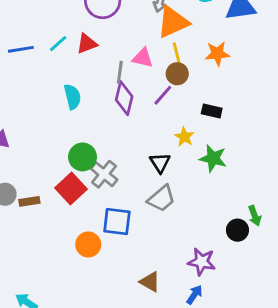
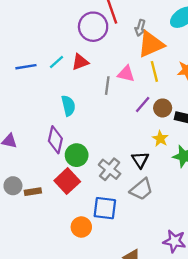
brown circle: (177, 74) -> (163, 108), moved
purple diamond: (124, 98) -> (55, 140), moved
gray cross: (104, 174) -> (110, 169), moved

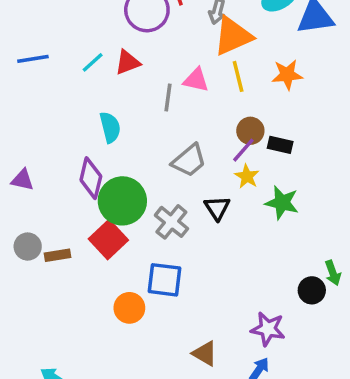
blue line: (26, 67) -> (33, 59), moved
purple line: (143, 104) -> (243, 150), moved
green circle: (77, 155) -> (122, 201), size x1.4
gray trapezoid: (141, 189) -> (189, 161), moved

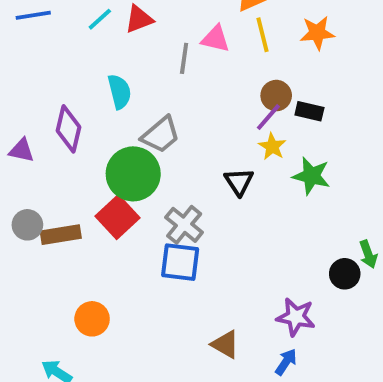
gray trapezoid: (189, 161) -> (161, 135), moved
purple diamond: (91, 178) -> (69, 129), moved
gray cross: (171, 222) -> (184, 225), moved
brown rectangle: (57, 255) -> (61, 235), size x1.4
orange circle: (129, 308) -> (92, 319), moved

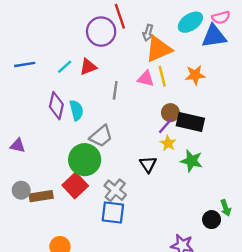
pink triangle: (215, 39) -> (146, 79), moved
black rectangle: (309, 111) -> (190, 122), size x1.6
purple diamond: (69, 129) -> (56, 106), moved

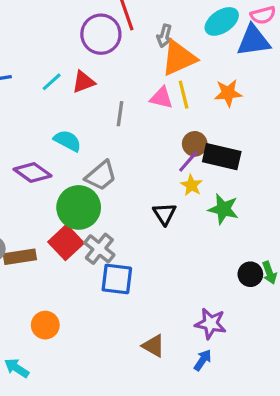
purple diamond: (56, 106) -> (33, 172), moved, turned -68
cyan semicircle: (76, 110) -> (68, 141), turned -48
gray cross: (115, 190) -> (99, 249), moved
black circle: (212, 220) -> (250, 274), moved

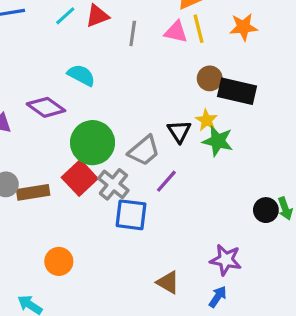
gray line: (120, 114) -> (133, 33), moved
purple line: (188, 161) -> (166, 181), moved
gray trapezoid: (101, 176) -> (144, 151), moved
green star: (223, 209) -> (218, 141), moved
black triangle: (164, 214) -> (179, 131), moved

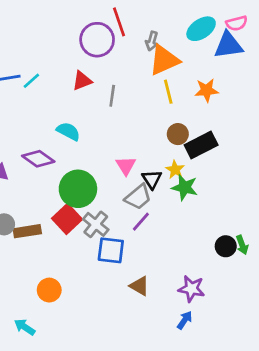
cyan line: (65, 16) -> (31, 81), moved
pink triangle: (176, 32) -> (126, 166), moved, turned 45
black rectangle: (237, 91) -> (201, 145), turned -40
gray trapezoid: (144, 151) -> (138, 197), moved
brown triangle: (168, 282) -> (140, 286), moved

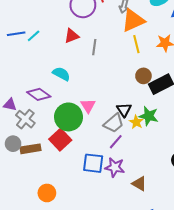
pink triangle: (126, 166) -> (88, 106), moved
yellow star: (175, 170) -> (136, 122), moved
gray cross: (96, 224) -> (25, 119), moved
brown triangle: (140, 286) -> (139, 184), moved
purple star: (191, 289) -> (115, 167), moved

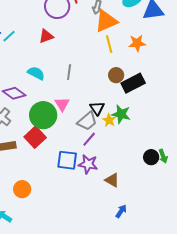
gray line: (94, 47) -> (69, 72), moved

